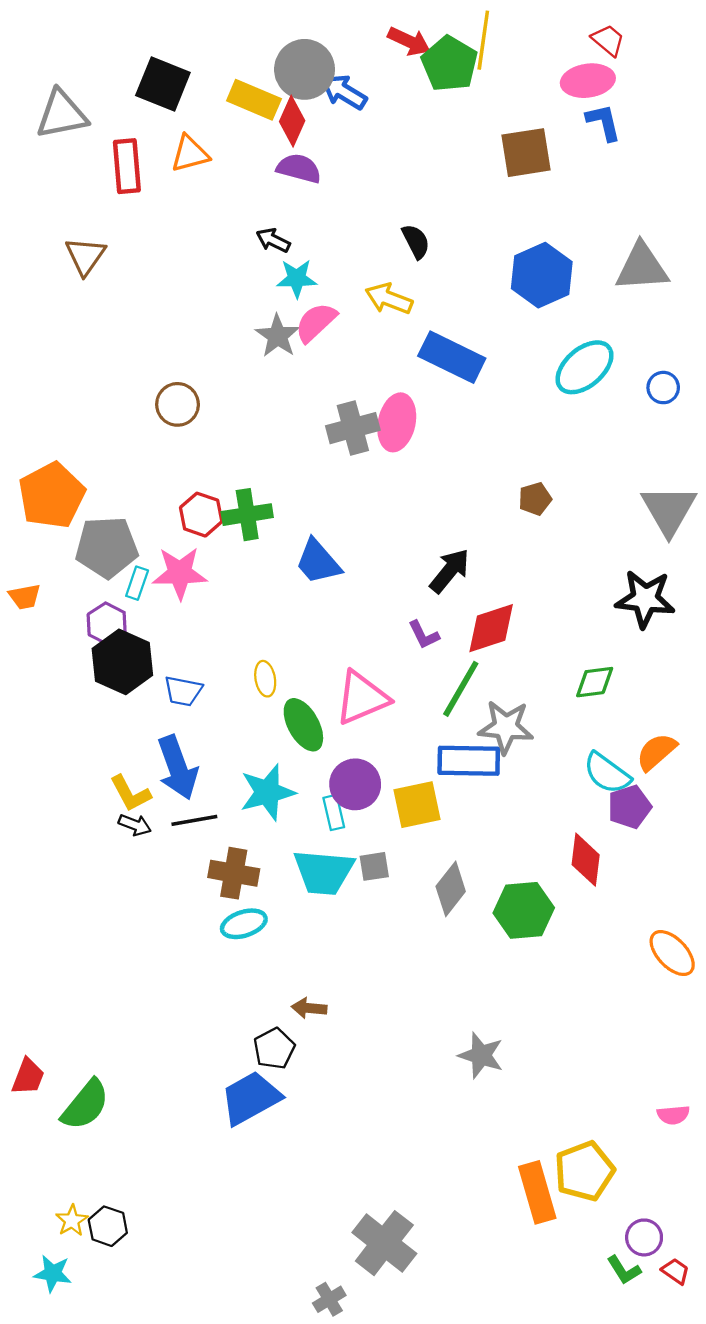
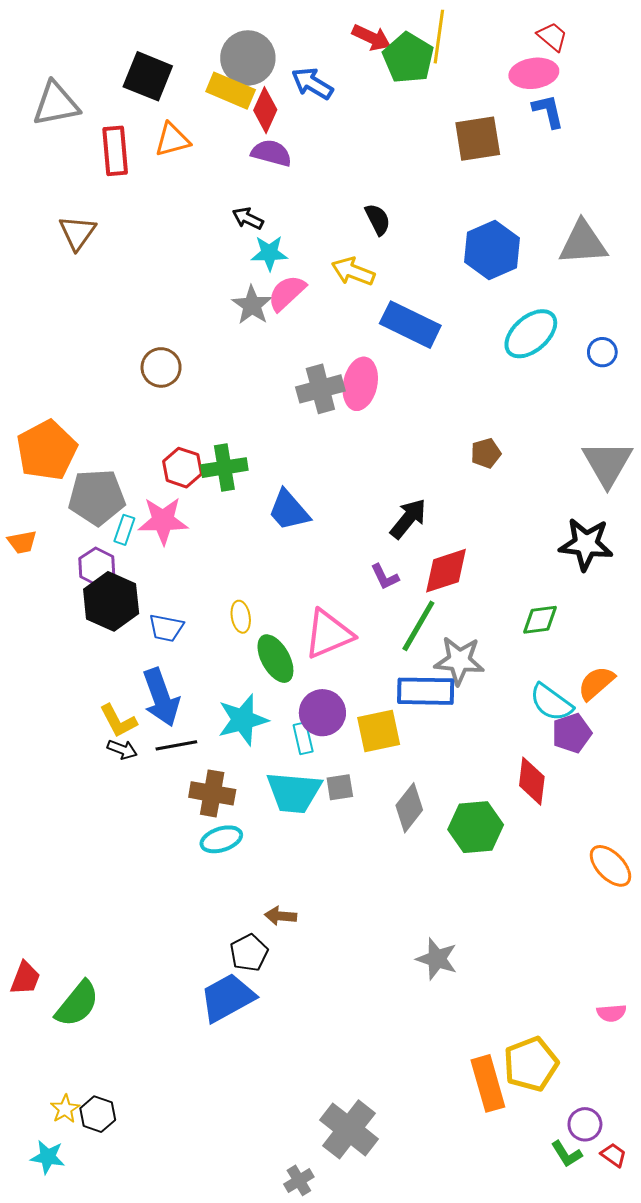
gray circle: (305, 69) -> (248, 58), moved

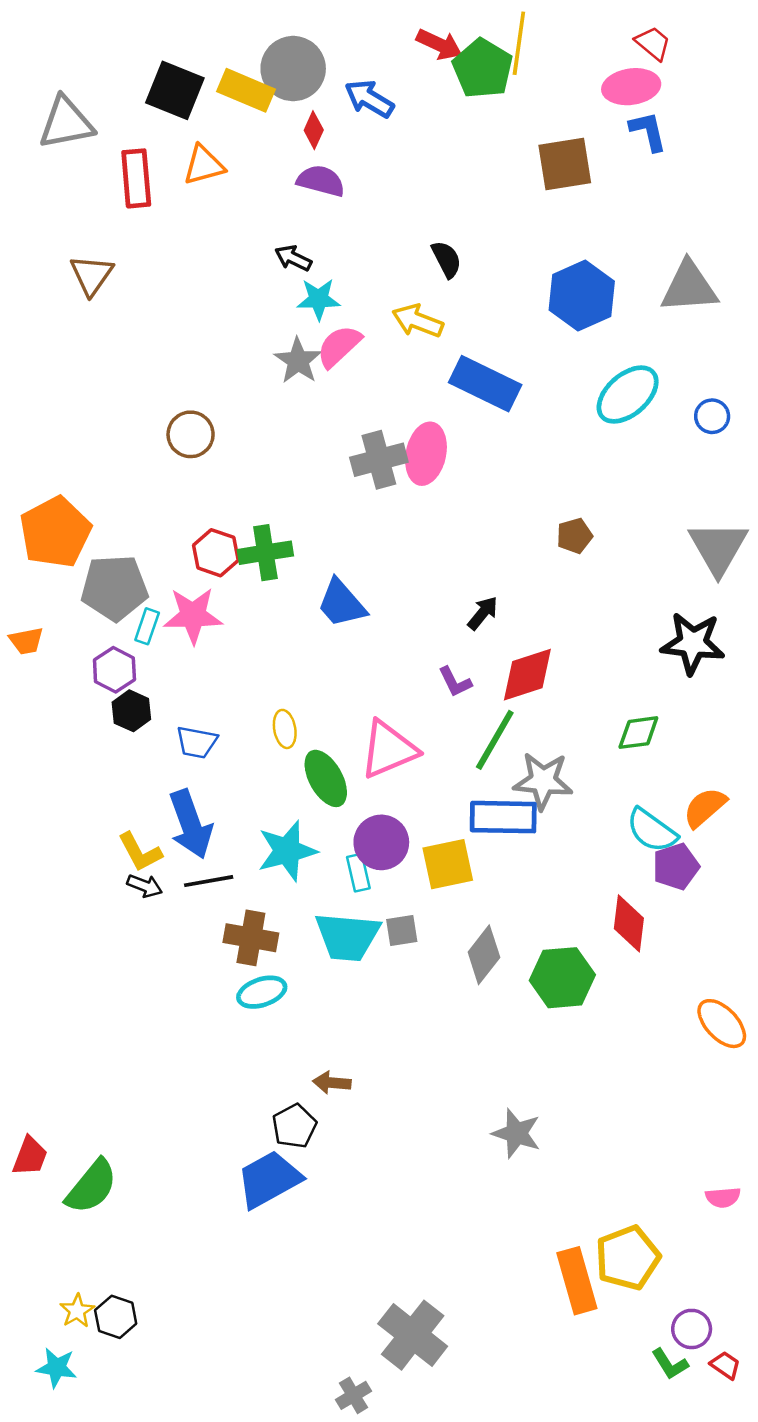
yellow rectangle: (231, 91) -> (246, 90), moved
red diamond: (265, 110) -> (314, 130), size x0.7
black arrow: (408, 519) -> (483, 613), size x0.7
black hexagon: (111, 601) -> (131, 711), size x0.6

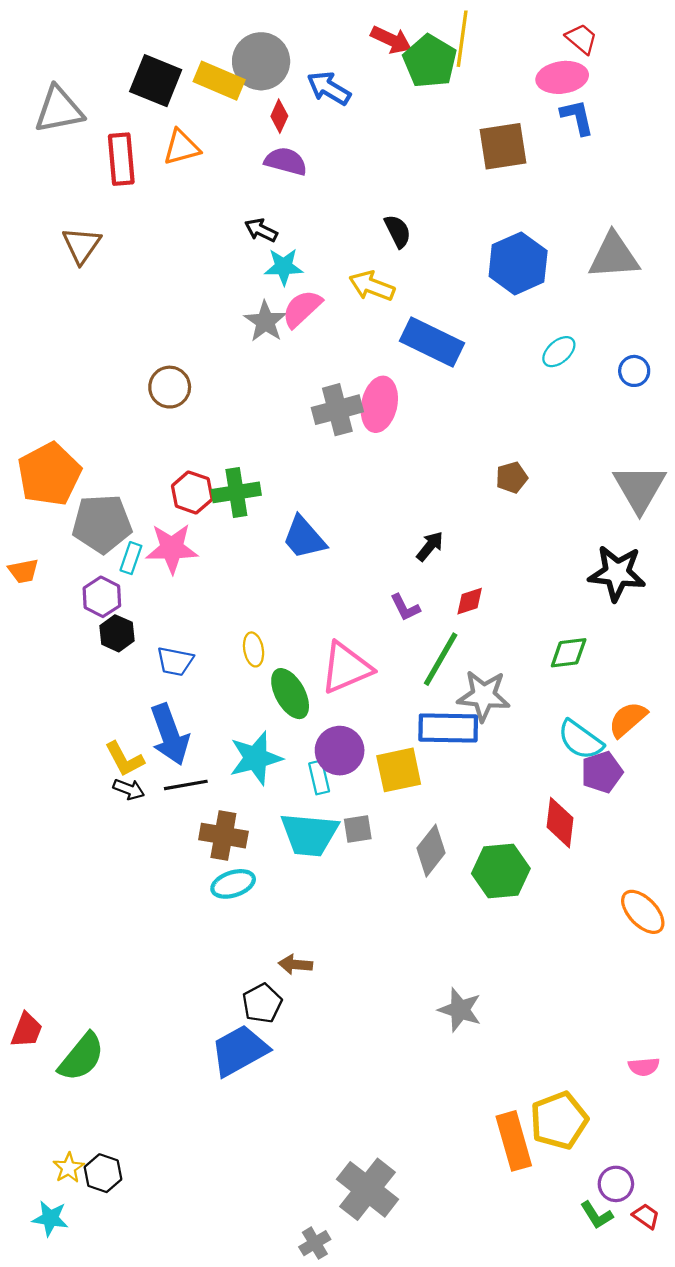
cyan ellipse: (628, 395) -> (559, 352), size x0.6
red diamond: (527, 675) -> (470, 601), size x0.6

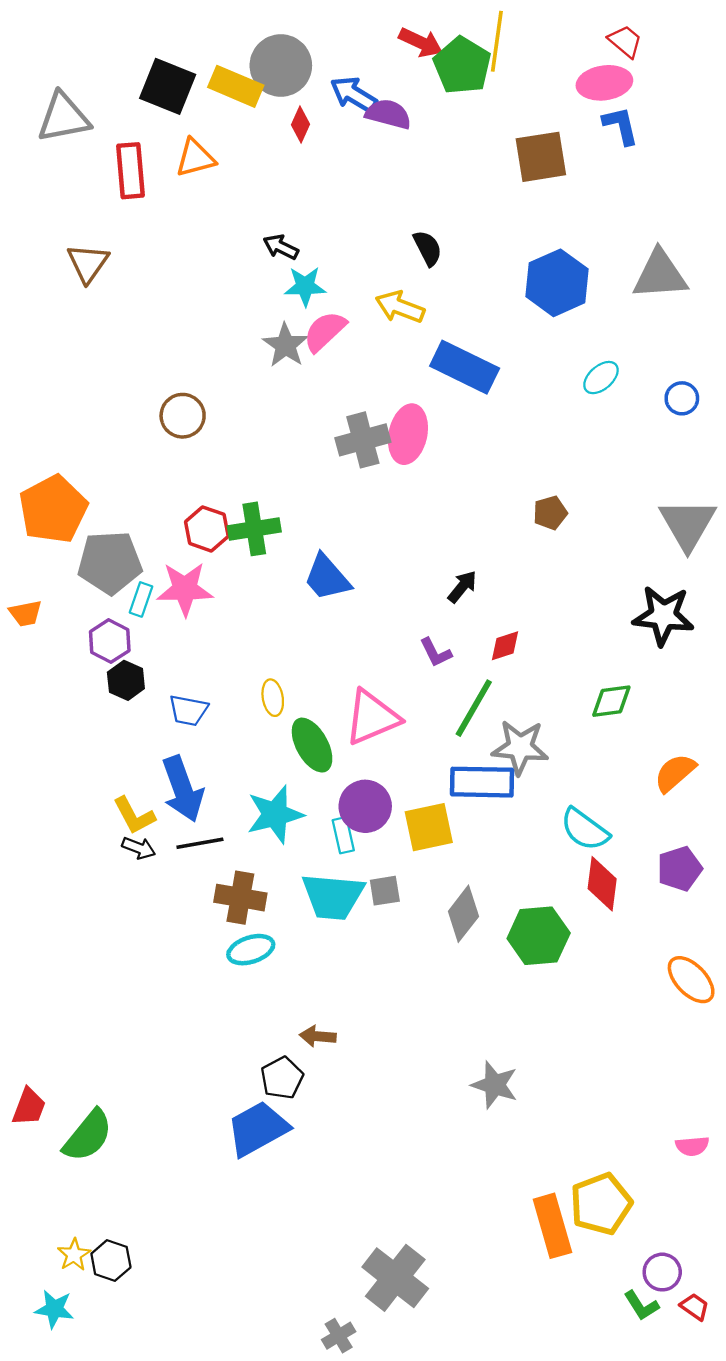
purple semicircle: (286, 161) -> (388, 114), moved
cyan semicircle: (580, 740) -> (585, 829), moved
purple pentagon: (602, 772) -> (680, 869), moved

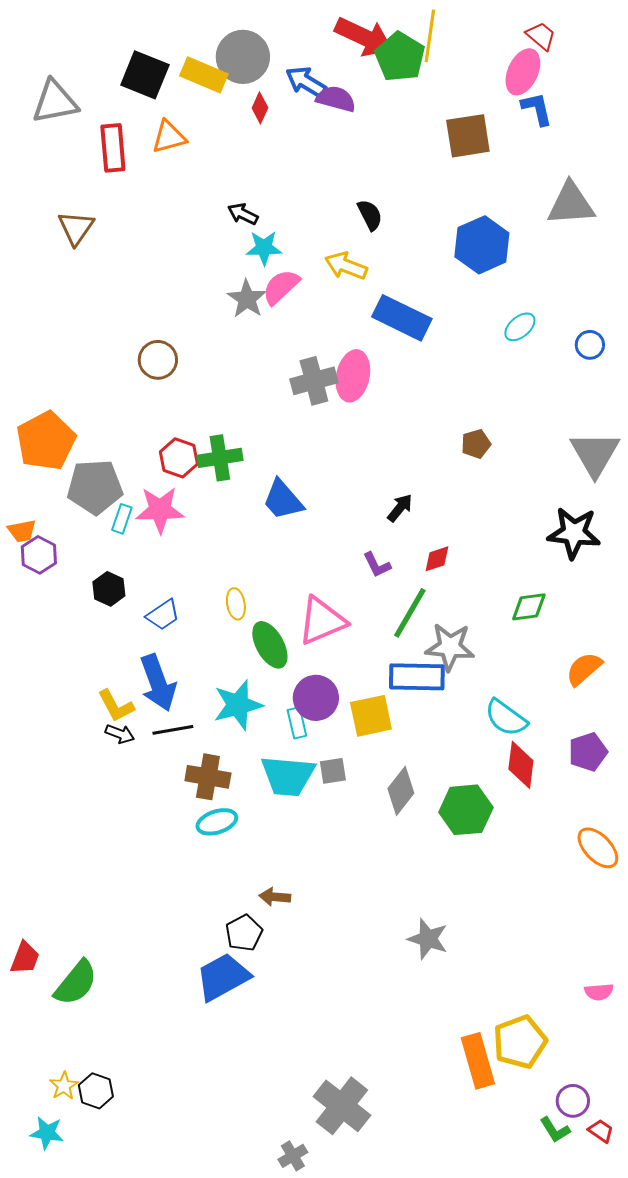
red arrow: (421, 42) -> (364, 37), size x1.5
pink ellipse: (604, 83) -> (523, 72), turned -57
gray triangle: (660, 275) -> (571, 204), moved
purple hexagon: (110, 641) -> (39, 555), moved
blue trapezoid: (188, 710) -> (163, 615), turned -45

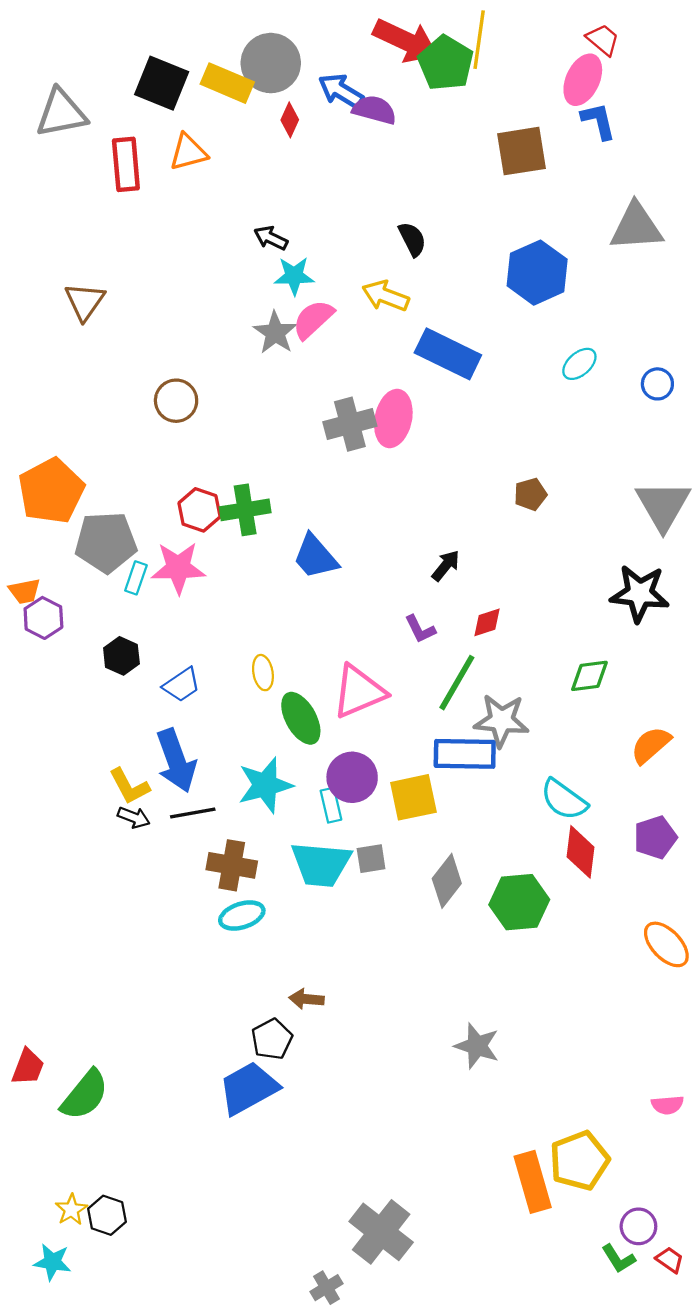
brown triangle: (76, 228) -> (85, 301), moved

